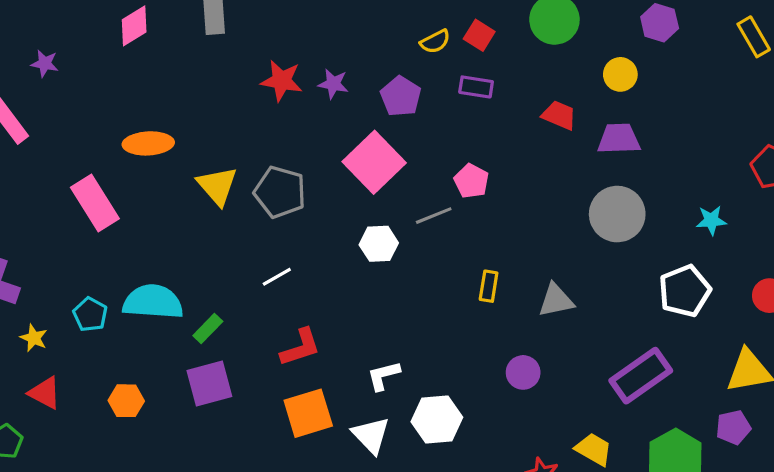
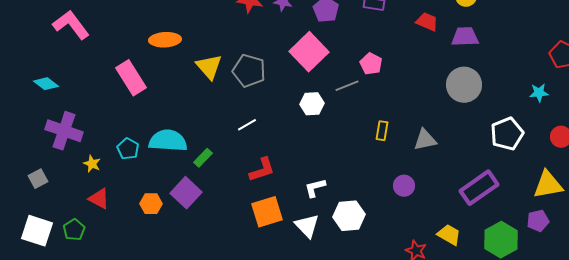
cyan star: (711, 220) -> (539, 93), moved
purple square: (209, 383) -> (186, 193), moved, turned -32

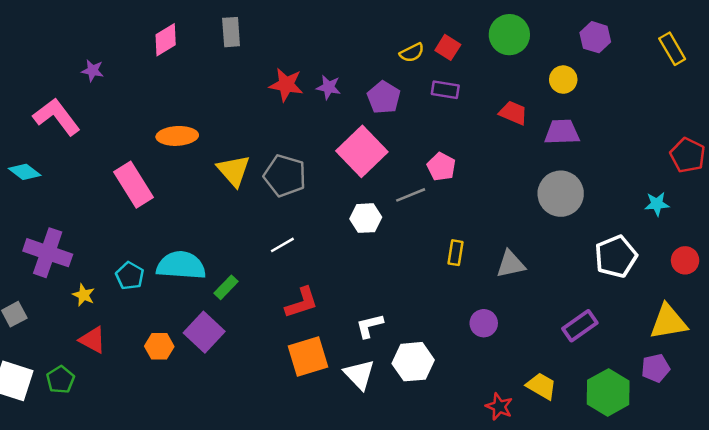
cyan diamond: (46, 84) -> (25, 172), moved
purple rectangle: (479, 188) -> (580, 326), size x0.7

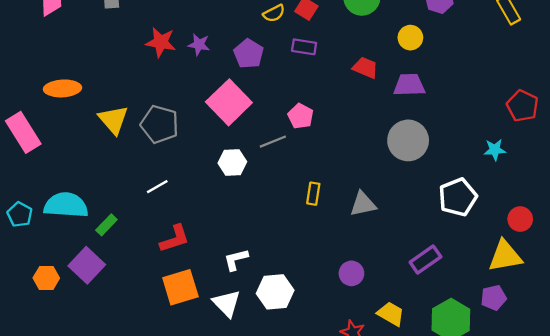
red circle: (685, 260) -> (520, 219), moved
purple circle: (484, 323) -> (351, 273), moved

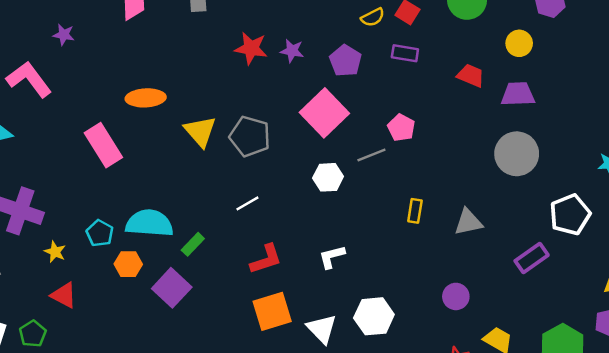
white L-shape: (236, 260) -> (332, 257), moved
purple rectangle: (425, 260) -> (532, 258), moved
orange hexagon: (46, 278) -> (128, 264), moved

